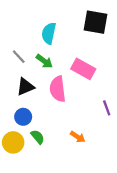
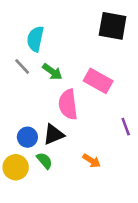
cyan semicircle: (49, 33) -> (35, 39), moved
black triangle: (25, 87) -> (54, 135), moved

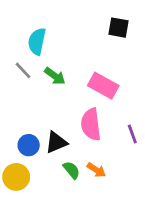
black square: (113, 26) -> (118, 28), size x0.7
pink semicircle: (68, 104) -> (91, 124), moved
green semicircle: (44, 161) -> (71, 170), moved

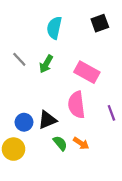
black square: (118, 28) -> (100, 23), turned -30
cyan semicircle: (37, 41) -> (54, 28), moved
green arrow: (55, 76) -> (46, 64), turned 84

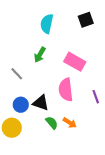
gray line: (19, 59) -> (17, 74), moved
black triangle: (47, 120) -> (41, 103), turned 42

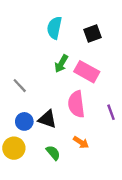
black square: (86, 20) -> (93, 34), moved
green arrow: (40, 55) -> (61, 64), moved
green semicircle: (52, 123) -> (53, 153), moved

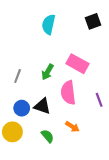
black square: (93, 34) -> (93, 21), moved
green arrow: (61, 64) -> (48, 72), moved
gray line: (20, 86) -> (18, 76), turned 64

